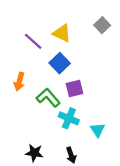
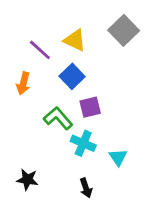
gray square: (102, 25) -> (124, 30), size x1.5
orange arrow: (19, 82) -> (23, 83), moved
black star: (34, 153) -> (27, 180), moved

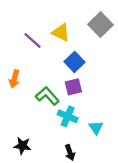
blue square: (72, 76) -> (74, 62), moved
orange arrow: (23, 83) -> (14, 79), moved

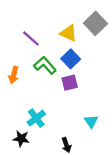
yellow triangle: (61, 32) -> (69, 33), moved
green L-shape: (47, 96) -> (45, 65), moved
cyan cross: (68, 116) -> (36, 118), moved, turned 30

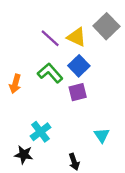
purple line: (31, 38) -> (50, 38), moved

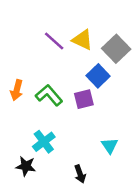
gray square: (106, 26) -> (116, 49), moved
blue square: (79, 66) -> (98, 76), moved
green L-shape: (50, 73) -> (49, 95), moved

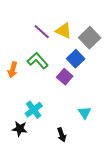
green L-shape: (49, 95) -> (38, 61), moved
purple square: (84, 99) -> (65, 77), turned -35

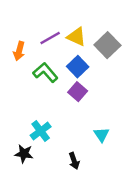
purple line: (42, 32) -> (50, 38), turned -72
blue square: (76, 59) -> (78, 67), moved
orange arrow: (13, 70) -> (19, 51), moved

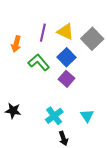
purple line: (50, 38) -> (43, 33), turned -48
cyan cross: (41, 131) -> (54, 116), moved
black star: (24, 154) -> (13, 111), moved

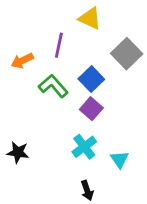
yellow triangle: (65, 32) -> (90, 18), moved
orange arrow: (16, 44) -> (22, 61), turned 49
cyan cross: (54, 116) -> (84, 147), moved

